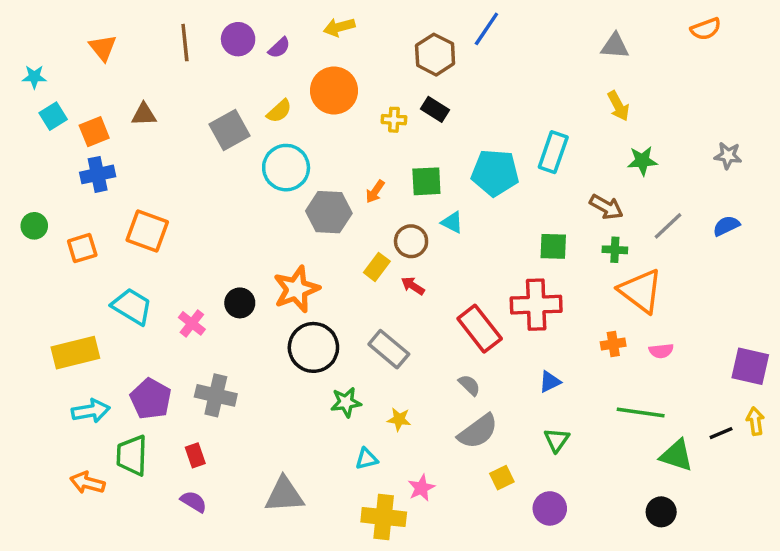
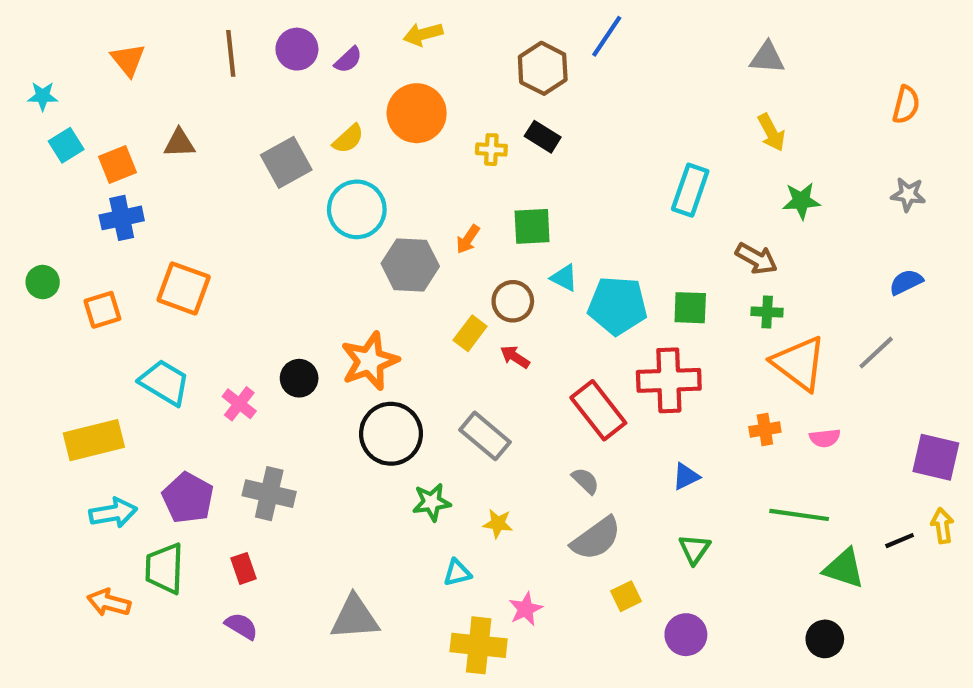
orange semicircle: (706, 29) -> (906, 105), moved, turned -56
cyan pentagon: (495, 173) -> (618, 306), moved
gray line: (668, 226) -> (876, 353), moved

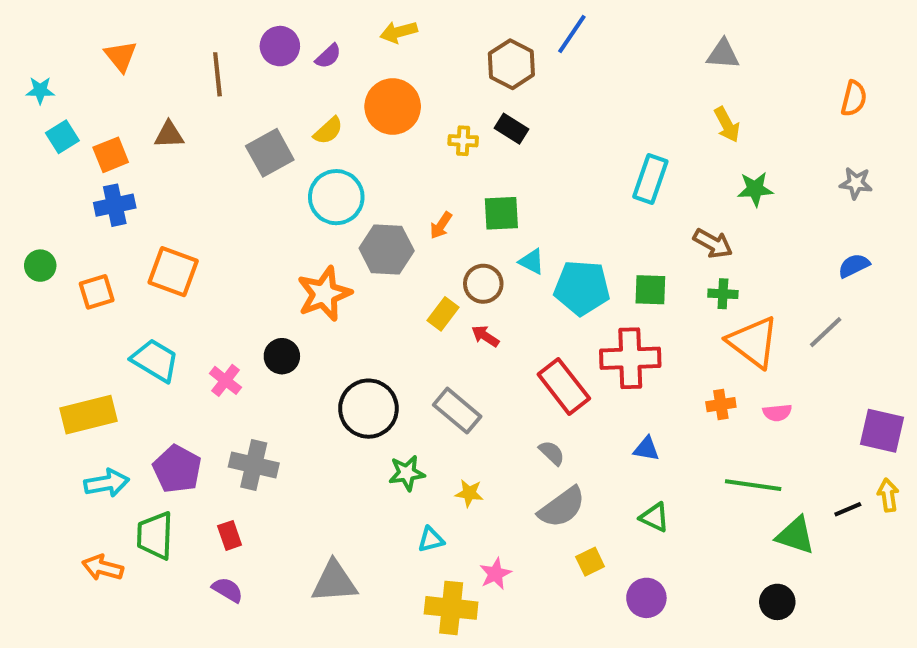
brown line: (231, 53) -> (217, 74), moved
orange star: (370, 361) -> (324, 294), moved
blue triangle: (686, 477) -> (646, 449), turned 36
green triangle: (694, 549) -> (654, 517), turned -40

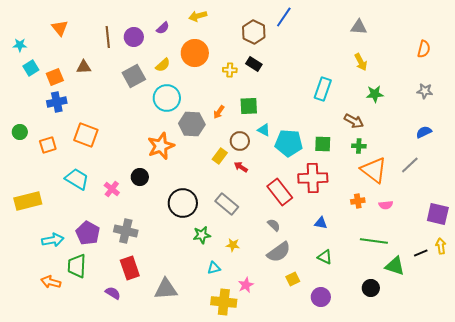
purple circle: (280, 46) -> (134, 37), moved
yellow rectangle: (89, 415) -> (28, 201), moved
red rectangle: (230, 535) -> (130, 268), moved, size x1.6
black circle: (777, 602) -> (371, 288), moved

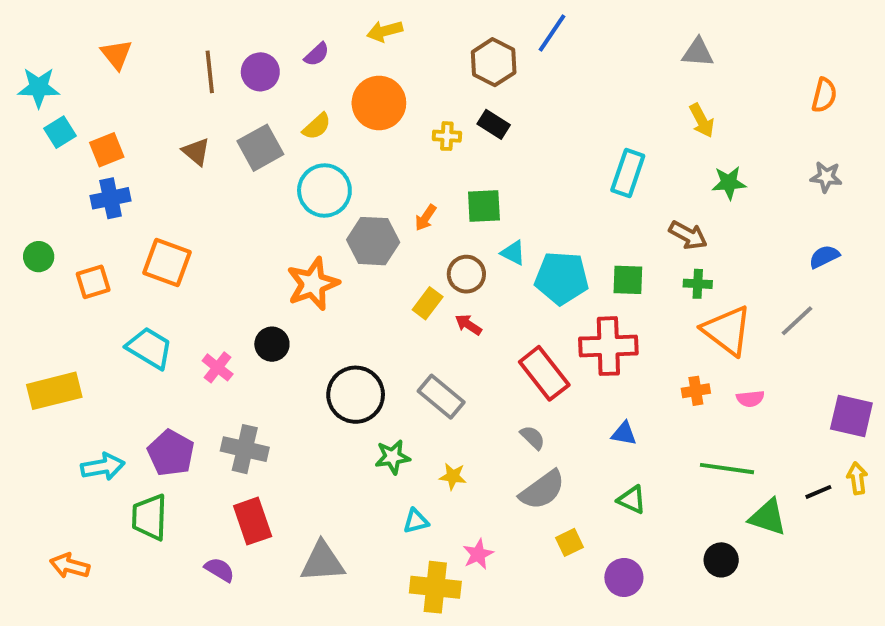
cyan star: (20, 45) -> (39, 87), size x1.5
brown triangle: (84, 67) -> (196, 152), moved, turned 42
orange arrow: (51, 282) -> (70, 566), moved

